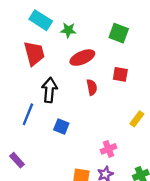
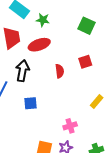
red ellipse: (82, 58) -> (39, 45), moved
red square: (120, 74) -> (85, 62), turned -32
blue square: (61, 127) -> (30, 103), turned -32

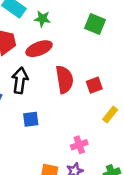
red square: (85, 62) -> (94, 85), moved
red semicircle: (60, 71) -> (64, 79), size x1.6

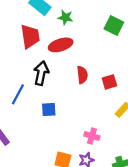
red semicircle: (64, 79) -> (82, 75), size x0.7
pink cross: (79, 145) -> (92, 136), turned 32

